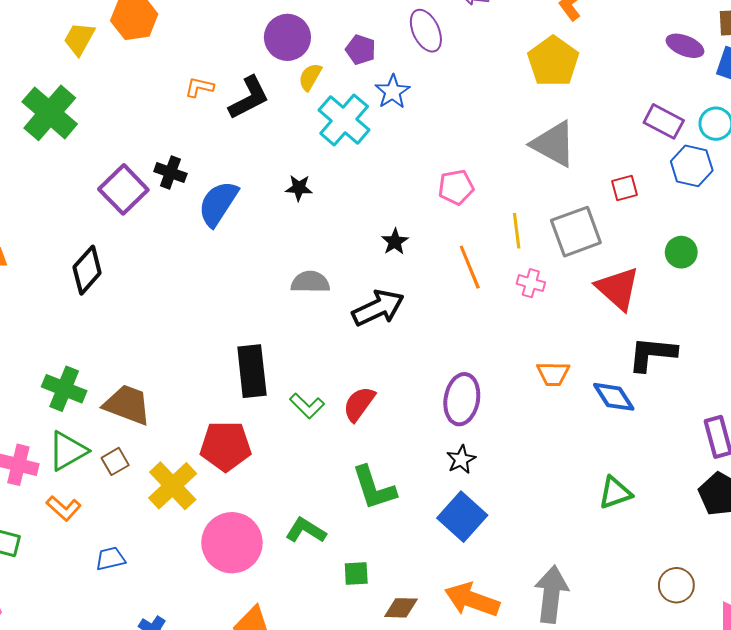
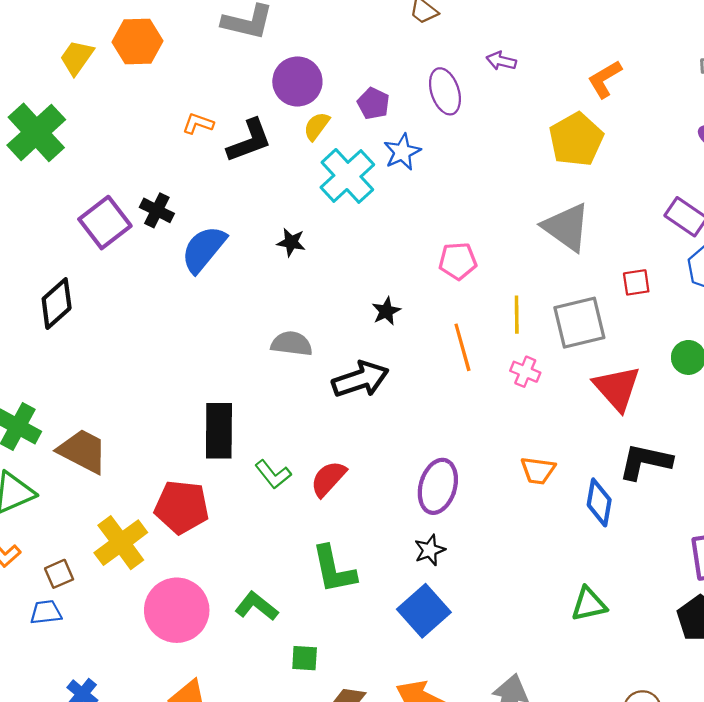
blue diamond: (614, 397) -> (599, 502), turned 36
brown square: (115, 461) -> (59, 574), moved

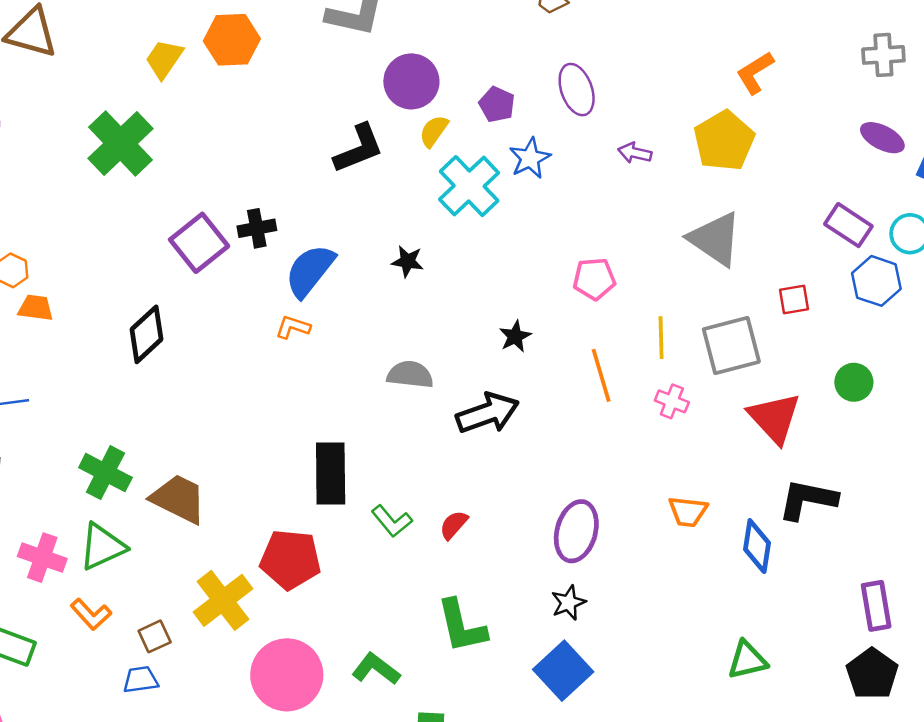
purple arrow: (501, 61) -> (635, 153), moved
orange L-shape: (198, 124) -> (293, 327), moved
black cross: (157, 210) -> (257, 228), turned -36
red semicircle: (328, 479) -> (454, 525), size x0.7

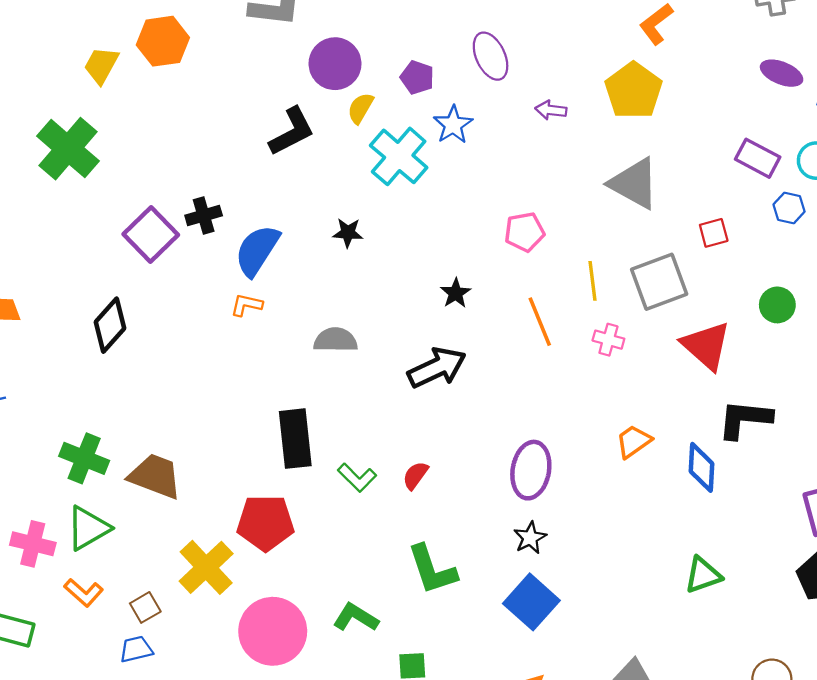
blue hexagon: (876, 281) -> (789, 208), size x0.7
gray semicircle: (410, 375) -> (336, 340), moved
orange trapezoid: (688, 512) -> (634, 441), turned 144

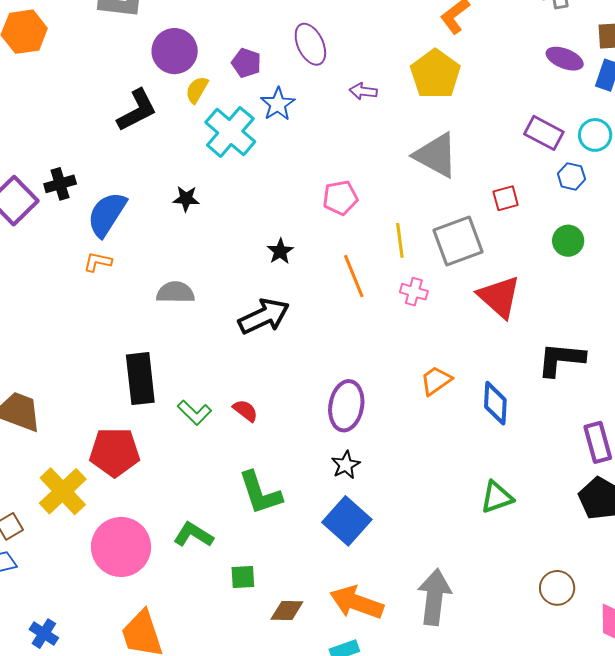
green circle: (777, 305) -> (568, 241), moved
black L-shape: (745, 419) -> (561, 359), moved
red semicircle: (415, 475) -> (245, 411), turned 92

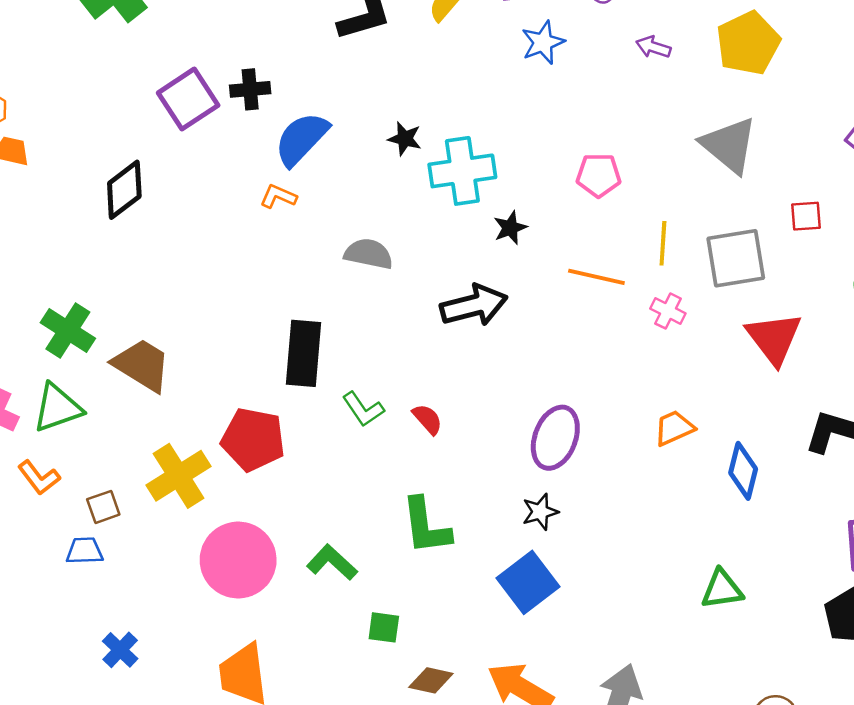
cyan cross: (230, 132) -> (462, 171), moved, turned 30
orange line: (354, 276) -> (596, 277), turned -66

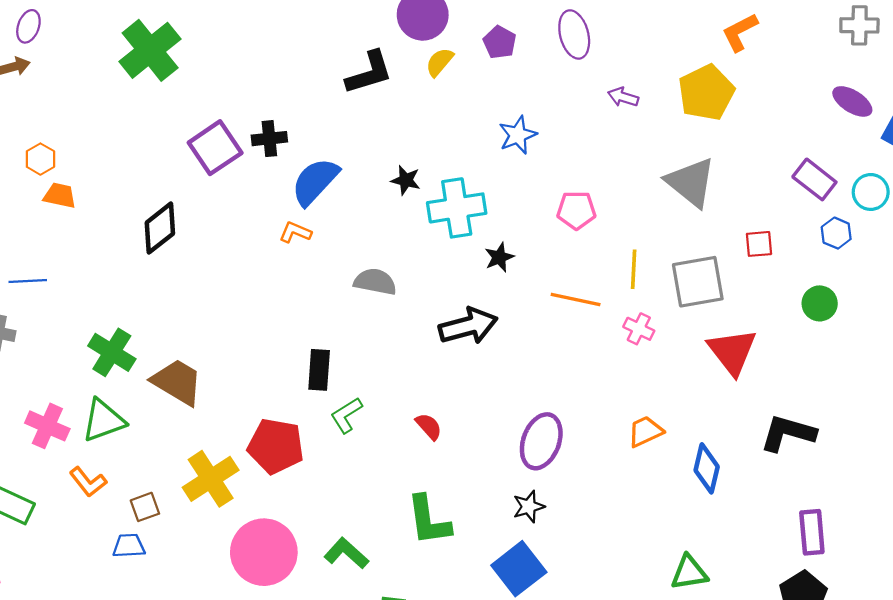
blue star: (543, 42) -> (518, 135), moved
black rectangle: (303, 353) -> (319, 370), size x0.7
green L-shape: (363, 409) -> (346, 415), moved, turned 93

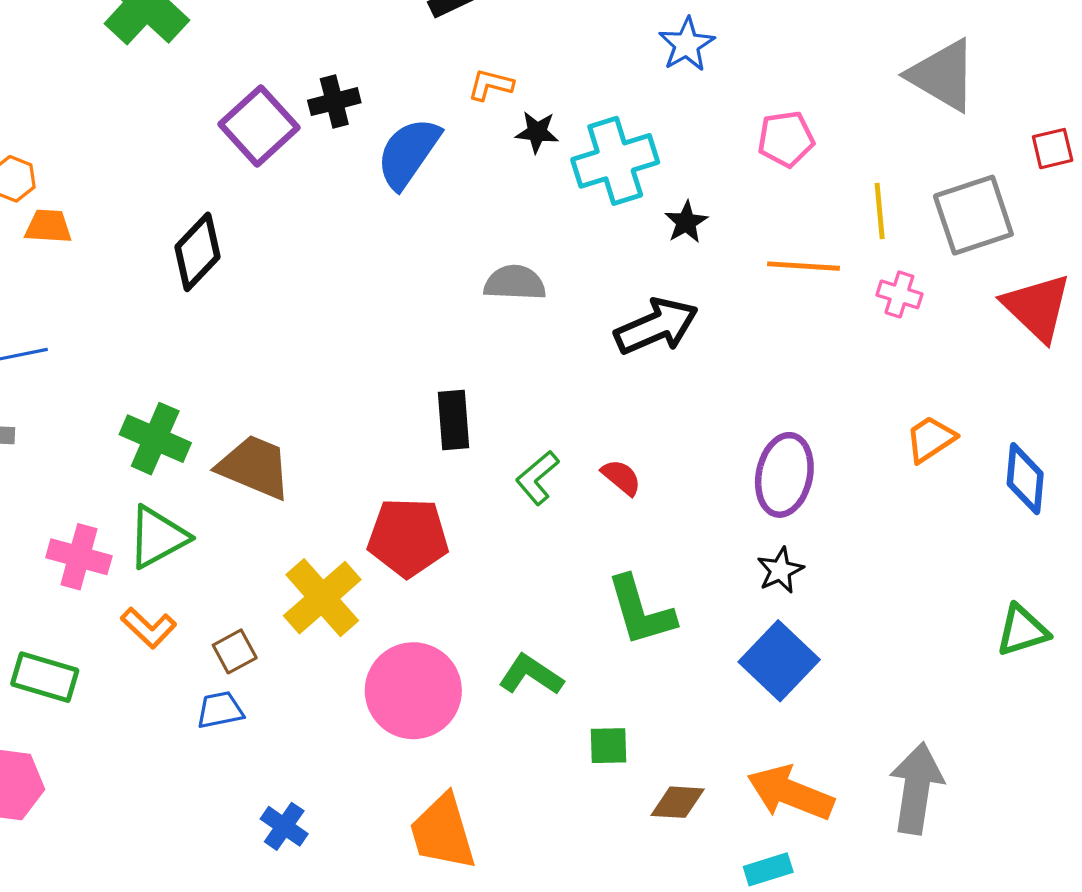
orange L-shape: (295, 232) -> (491, 85), moved
green L-shape: (346, 415) -> (537, 478), moved

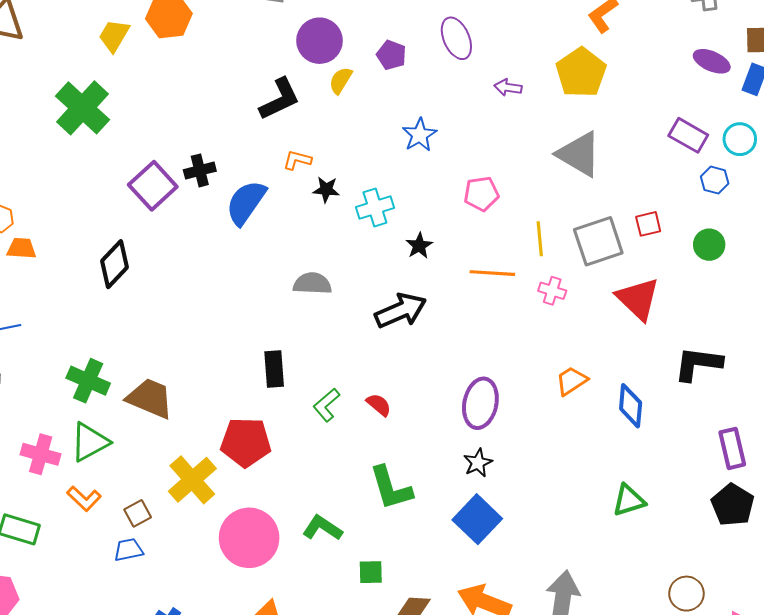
red square: (1053, 149) -> (648, 224), moved
cyan cross: (615, 161) -> (375, 207), size x0.7

